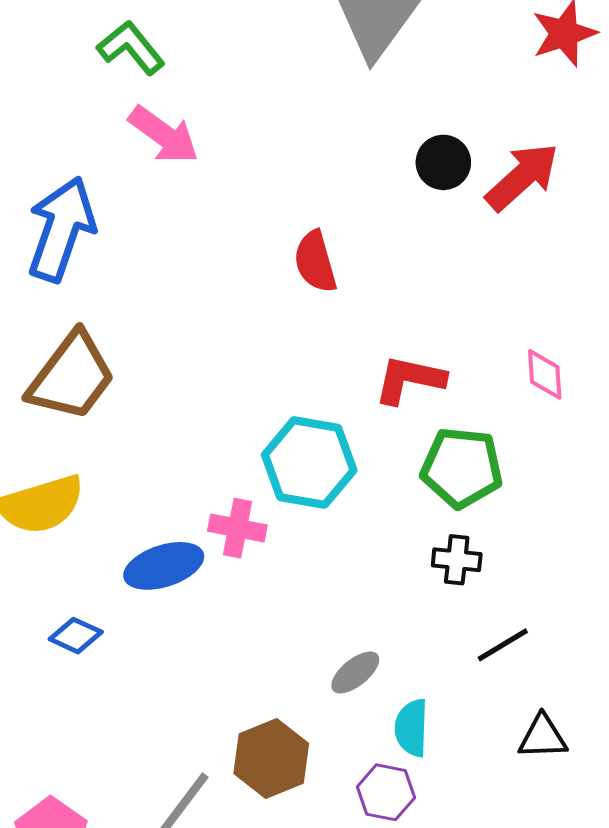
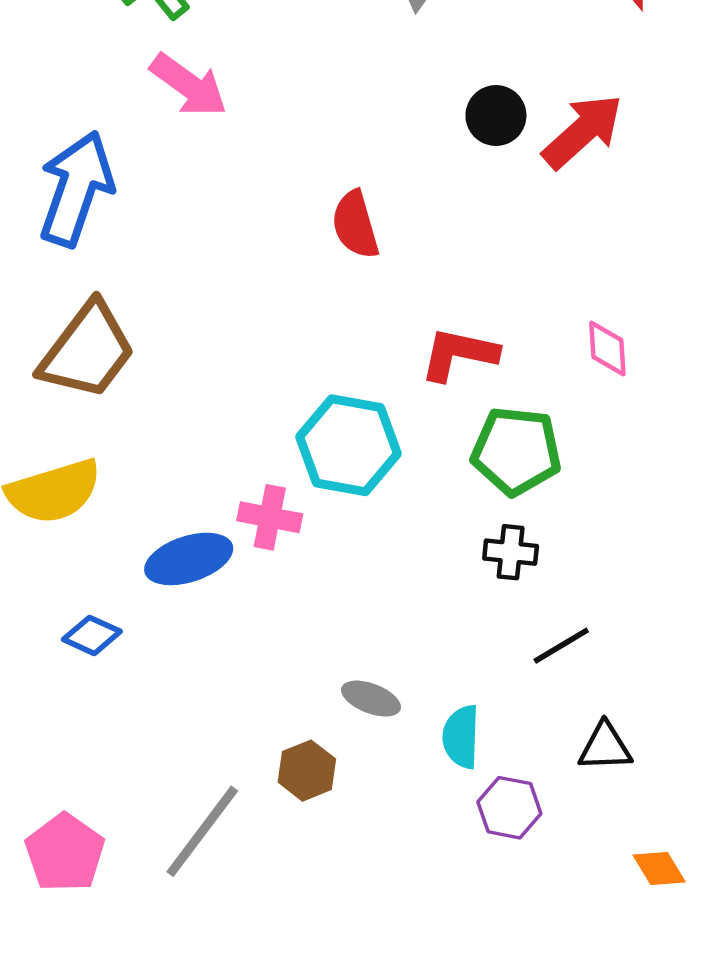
gray ellipse: (355, 672) -> (371, 699), moved, turned 60
brown hexagon: (271, 759) -> (307, 771), size x0.7
purple hexagon: (386, 792) -> (509, 808), moved

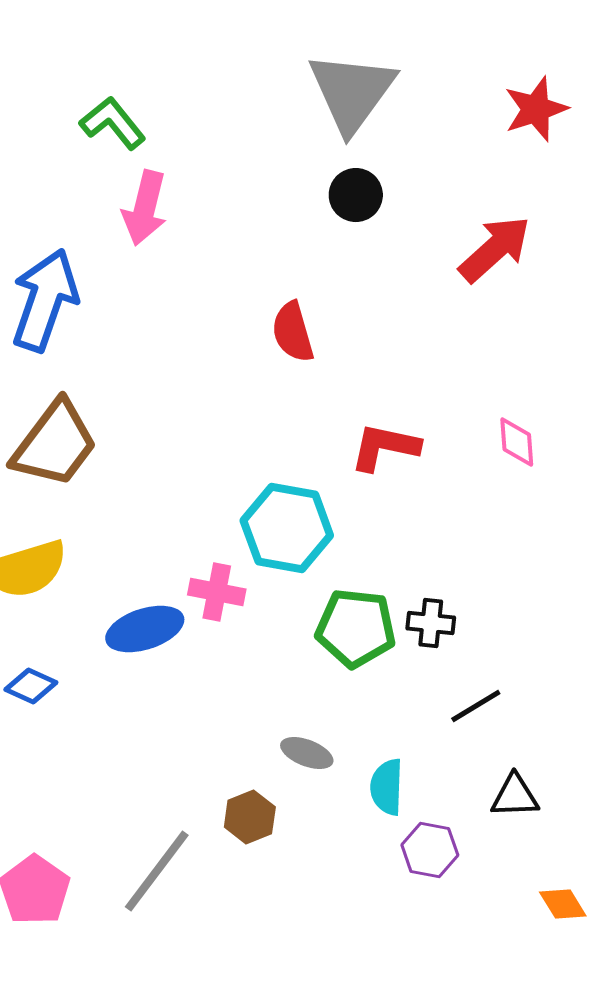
pink arrow: (189, 85) -> (145, 208), turned 68
black circle: (496, 116) -> (356, 195), moved
green pentagon: (516, 451) -> (356, 628), moved
blue diamond: (92, 635) -> (31, 686), moved

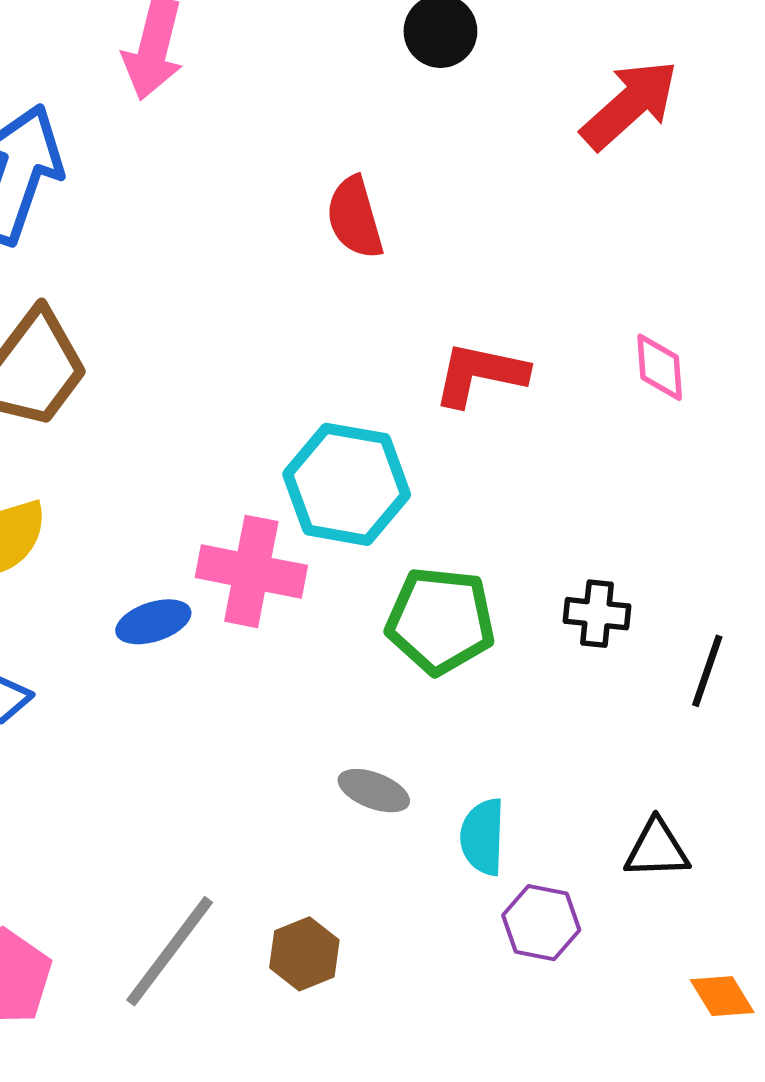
pink cross: (217, 592) -> (251, 571), size x1.4
black cross: (431, 623) -> (597, 614), moved
blue ellipse: (145, 629) -> (153, 622), size x0.7
black line: (476, 706) -> (707, 671), moved, turned -40
brown hexagon: (250, 817) -> (304, 954), moved

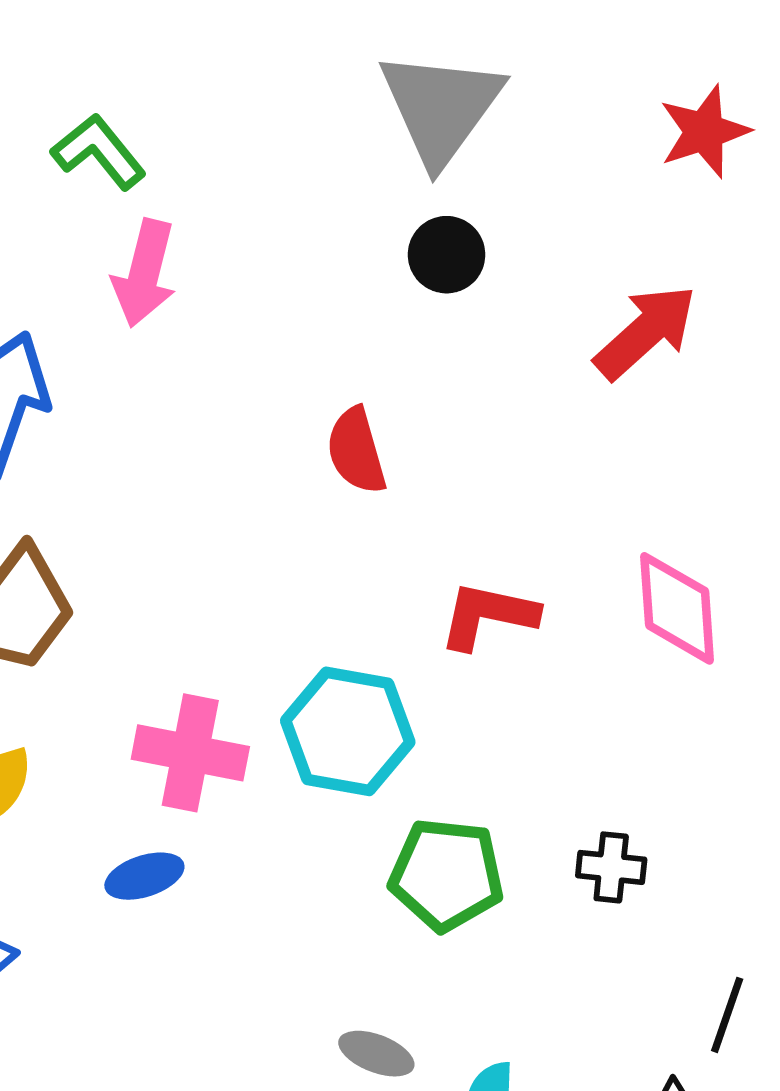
pink diamond: (660, 367) -> (677, 608), size x1.6
pink cross: (251, 571) -> (190, 753), moved
black line: (707, 671) -> (727, 1015), moved

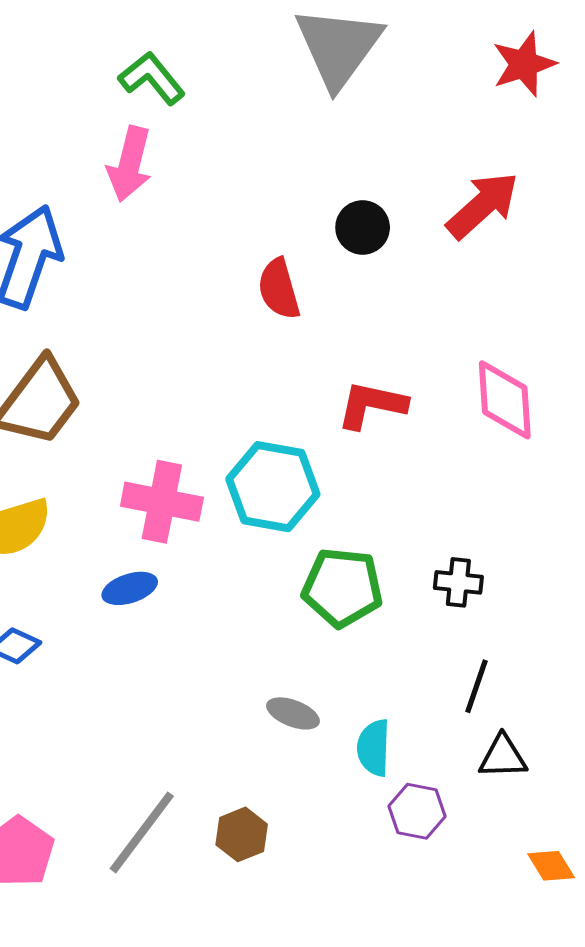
green L-shape: (99, 152) -> (152, 78), moved
black circle: (447, 255) -> (363, 227), moved
black line: (727, 1015) -> (477, 686), moved

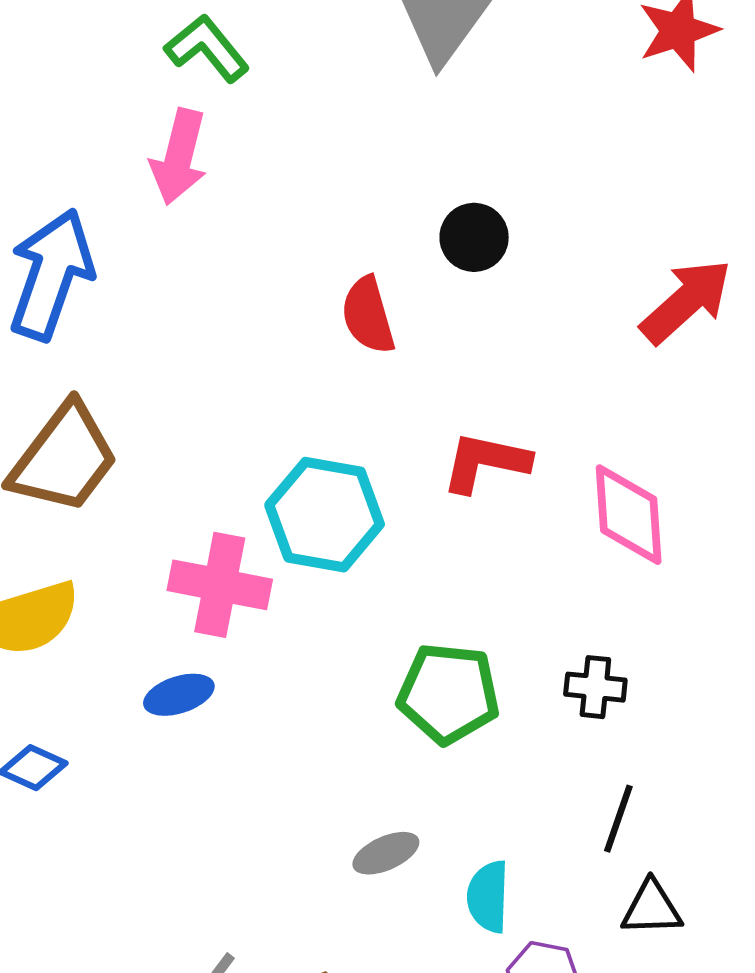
red arrow: (483, 205) -> (686, 301), moved
pink diamond: (505, 400) -> (629, 515), moved
cyan hexagon: (273, 487) -> (325, 515), moved
gray ellipse: (293, 713) -> (386, 853), turned -45

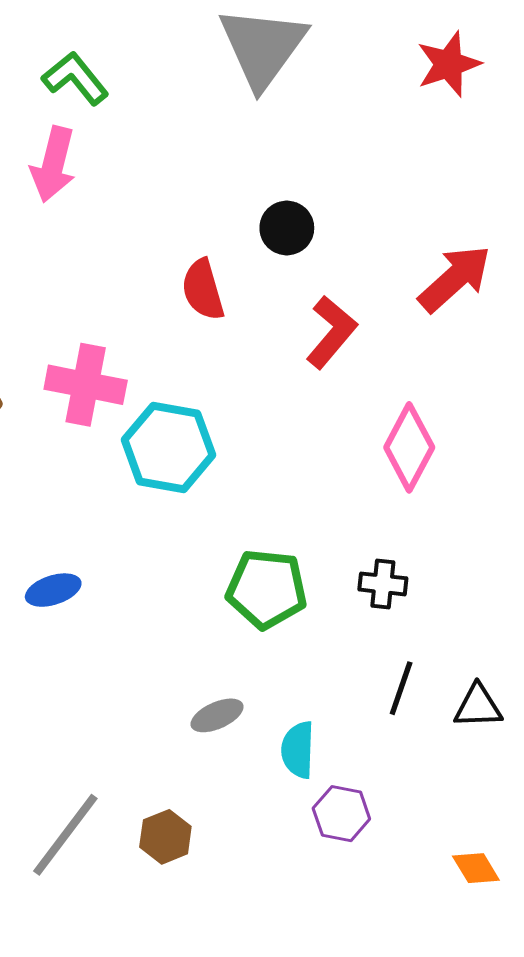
red L-shape: (486, 462) -> (331, 332), moved, turned 118
pink diamond: (629, 515) -> (409, 447), turned 32
pink cross: (220, 585) -> (86, 385), moved
black triangle: (652, 908) -> (478, 706), moved

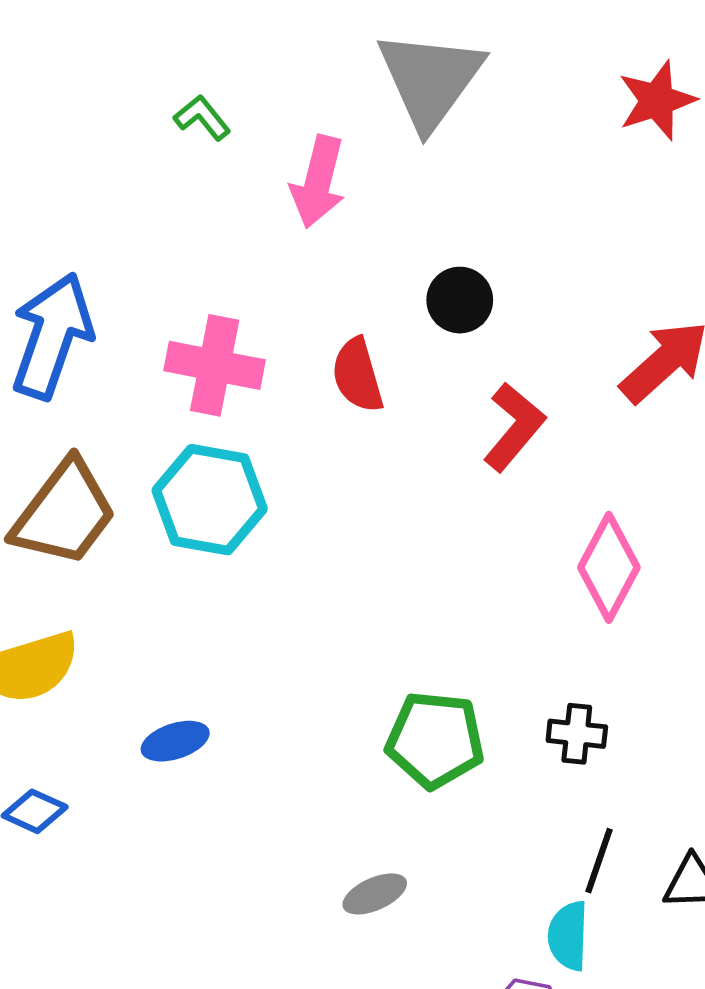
green L-shape: (75, 78) -> (202, 118), size x0.7
pink arrow: (53, 164) -> (318, 182), moved
pink cross: (86, 385) -> (215, 365), moved
cyan hexagon: (168, 447) -> (210, 500), moved
cyan semicircle: (298, 750) -> (568, 936), moved

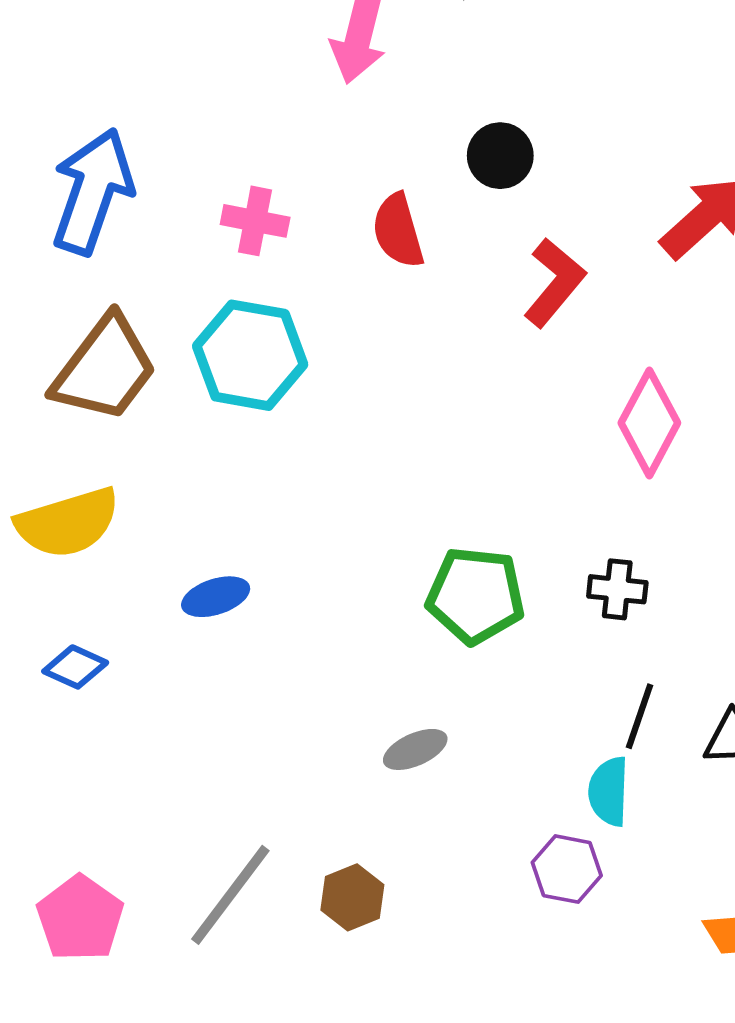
pink cross: (215, 365) -> (255, 221), size x0.7

